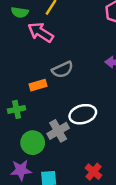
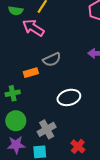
gray cross: (58, 131) -> (47, 129), moved
green circle: (33, 143) -> (16, 121), moved

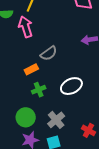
pink arrow: (33, 28) -> (26, 27), turned 50
green cross: (13, 93) -> (39, 90), moved

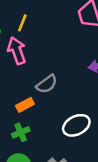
green cross: (39, 90) -> (21, 132), moved

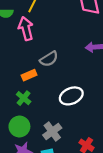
green cross: (21, 132) -> (24, 98), turned -32

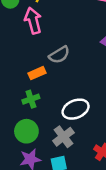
white ellipse: (71, 96) -> (76, 109), moved
green cross: (24, 98) -> (31, 99), turned 32

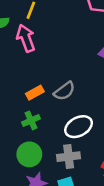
gray semicircle: (59, 55) -> (64, 91), moved
gray cross: (63, 137) -> (69, 157), turned 35

